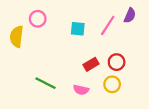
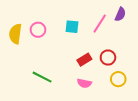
pink circle: (38, 19) -> (38, 30), moved
yellow circle: (112, 84) -> (118, 79), moved
pink semicircle: (81, 90) -> (84, 83), moved

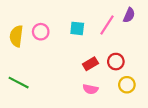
green line: (42, 77) -> (19, 83), moved

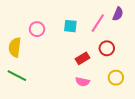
yellow semicircle: (16, 36) -> (15, 47), moved
red circle: (116, 62) -> (107, 48), moved

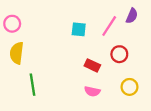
pink circle: (37, 29) -> (12, 24), moved
red rectangle: (83, 58) -> (92, 65), turned 56
green line: (17, 76) -> (32, 85), moved, turned 54

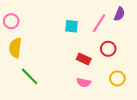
green line: (32, 85) -> (30, 76), turned -36

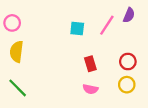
red circle: (108, 49) -> (128, 62), moved
red rectangle: (84, 59) -> (90, 64), turned 48
green line: (30, 76) -> (18, 88), moved

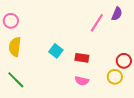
cyan square: (77, 28) -> (56, 51), moved, turned 32
red circle: (128, 62) -> (124, 61), moved
red rectangle: (90, 64) -> (82, 58), turned -64

